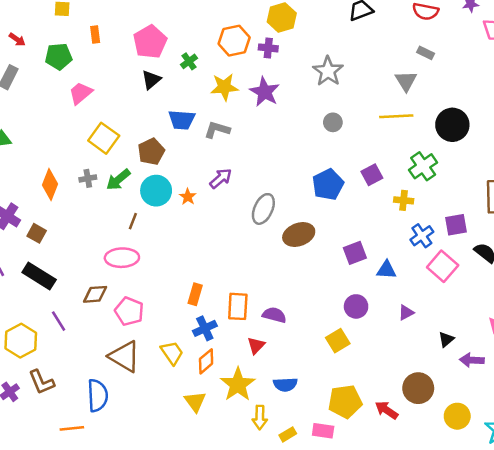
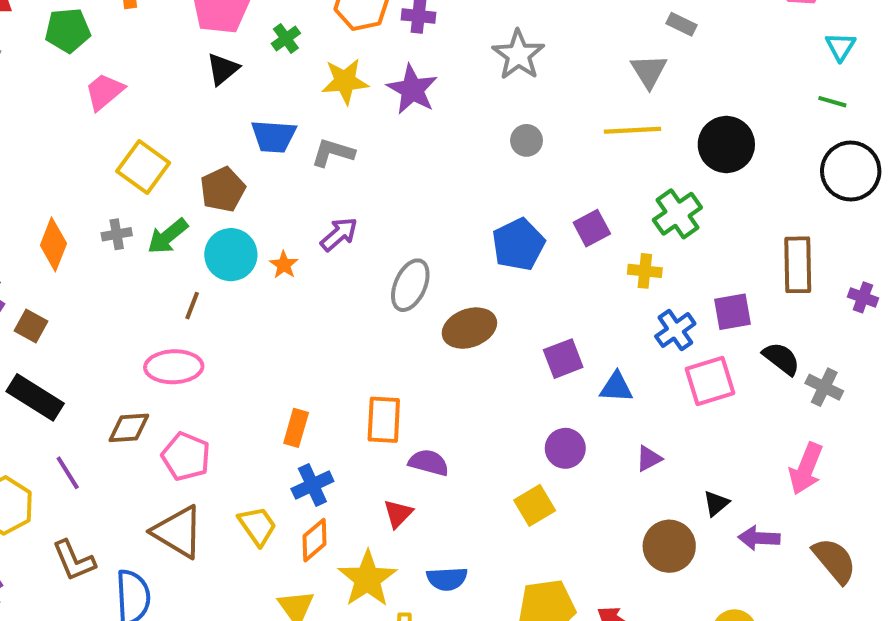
pink square: (443, 266) -> (710, 381), turned 32
orange rectangle: (238, 306) -> (384, 420), moved
brown L-shape: (41, 382) -> (74, 560), moved
brown circle: (418, 388) -> (669, 546), moved

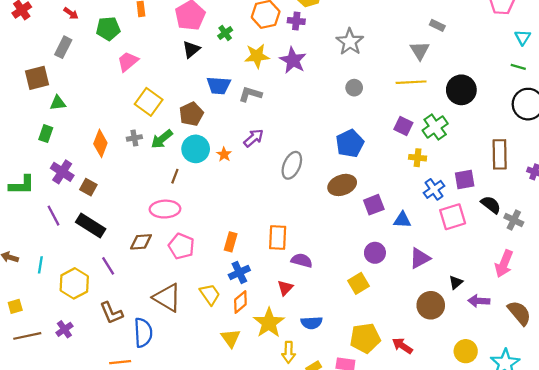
purple square: (592, 228) -> (403, 126), moved, turned -36
brown ellipse: (469, 328) -> (342, 185), moved
pink pentagon: (186, 456) -> (181, 246), moved
purple triangle: (649, 459) -> (420, 258), size x1.5

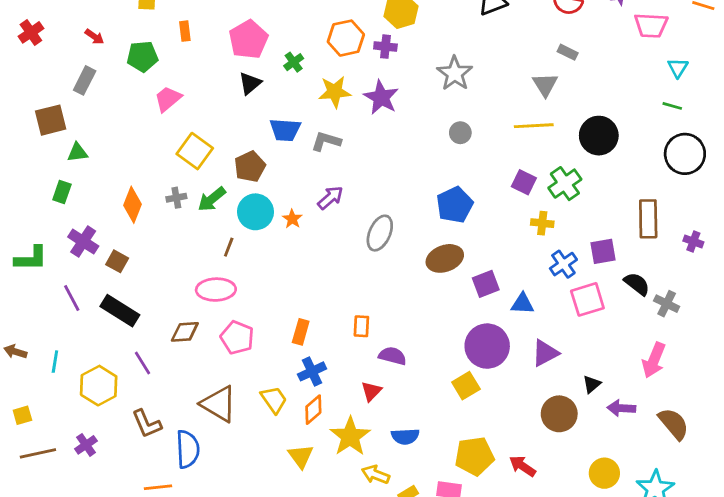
orange rectangle: (278, 237) -> (361, 326), size x0.7
purple circle: (375, 253) -> (487, 346), size x1.6
yellow arrow: (289, 352) -> (376, 475), turned 110

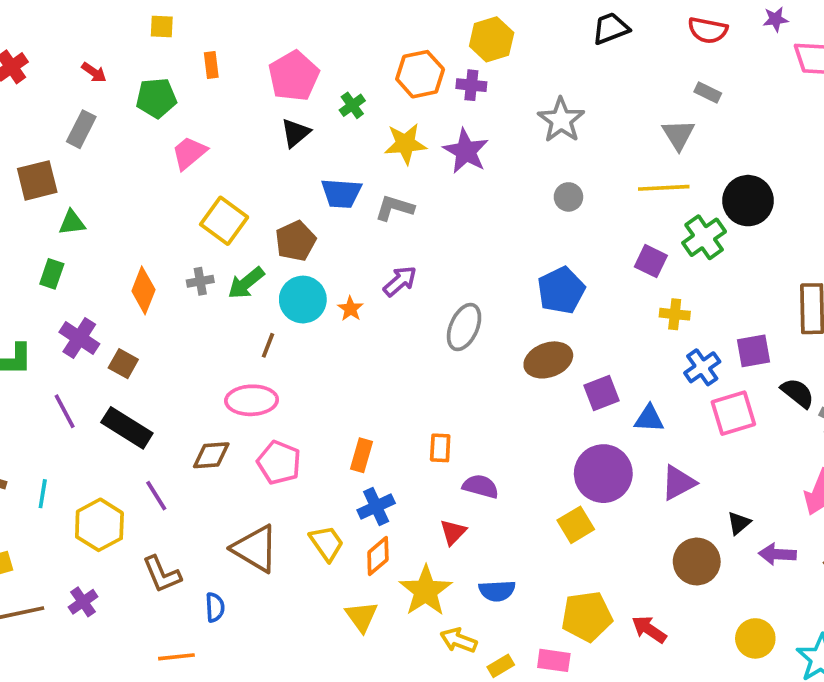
green cross: (565, 184) -> (704, 237), moved
blue semicircle: (188, 449) -> (215, 607), size x0.6

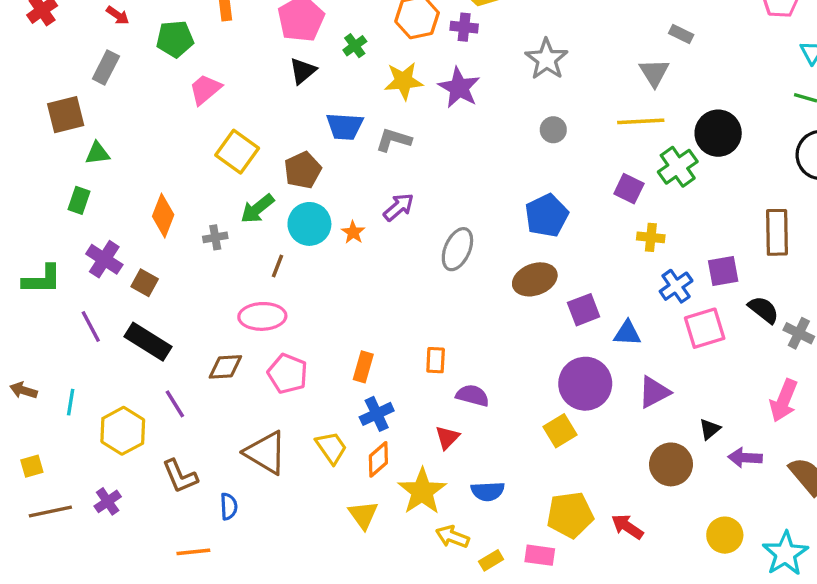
gray cross: (200, 281) -> (215, 237), moved

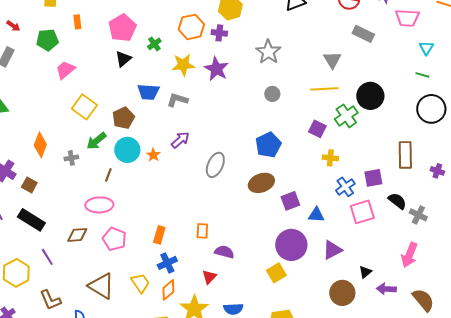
gray rectangle: (681, 34) -> (363, 34), moved, size x1.5

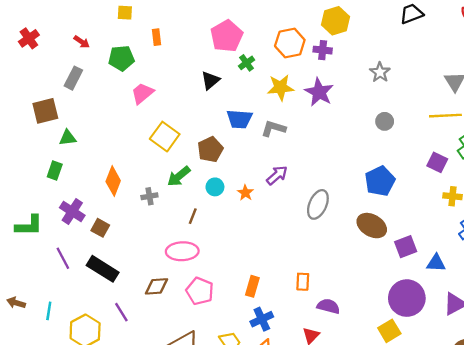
pink pentagon: (122, 28) -> (227, 36), moved
gray star: (268, 52) -> (380, 72), size x0.7
cyan circle: (127, 150) -> (215, 187), size x0.6
brown ellipse: (261, 183) -> (372, 226), turned 50

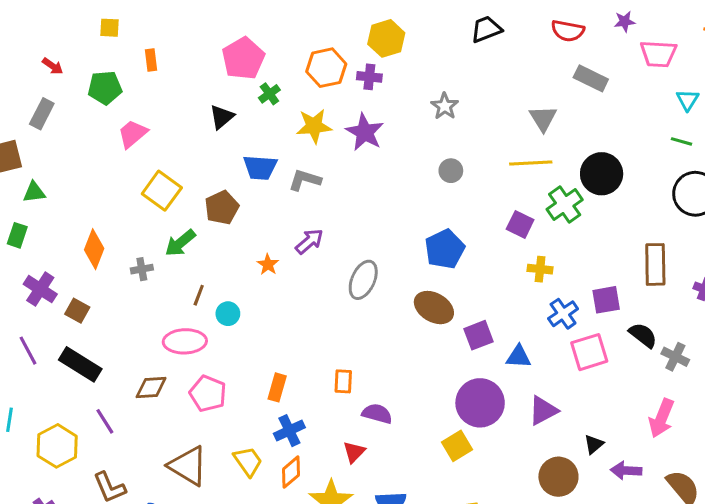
cyan circle: (215, 187) -> (228, 314), moved

